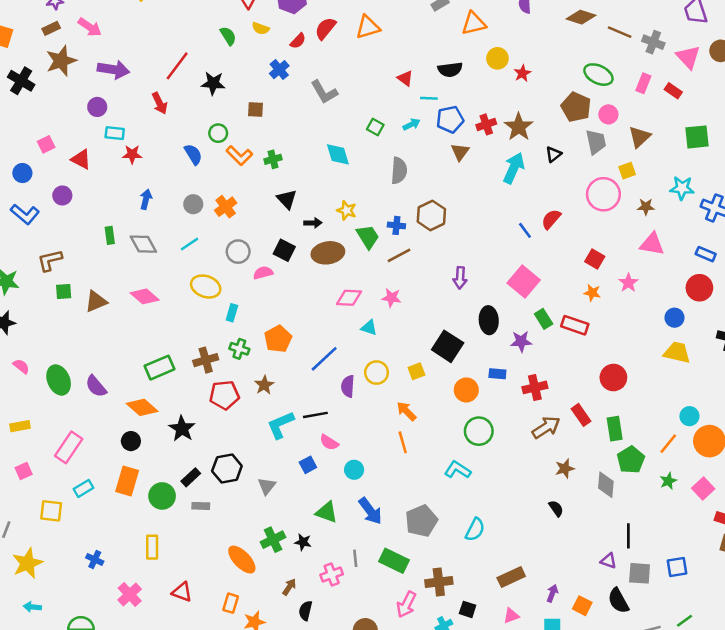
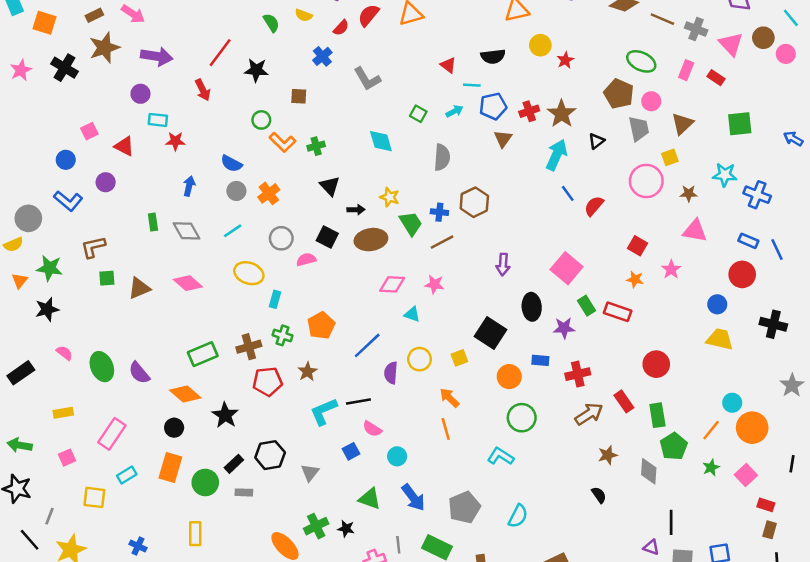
blue semicircle: (193, 154) -> (231, 164), moved, turned 150
blue line: (525, 230) -> (568, 193), moved

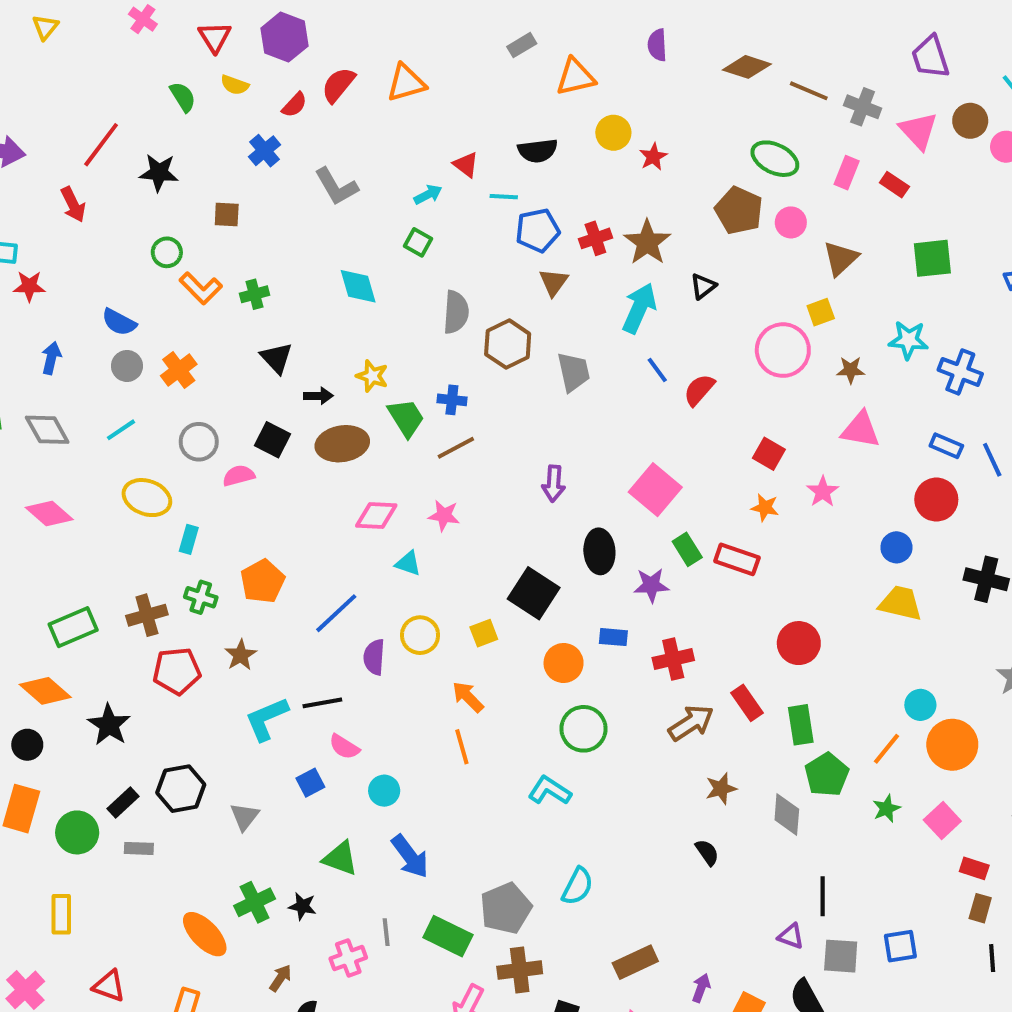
cyan arrow: (454, 111) -> (428, 195), moved
gray trapezoid: (639, 129) -> (574, 372), moved
brown hexagon: (474, 202) -> (508, 344), moved
gray pentagon: (464, 507) -> (506, 908), moved

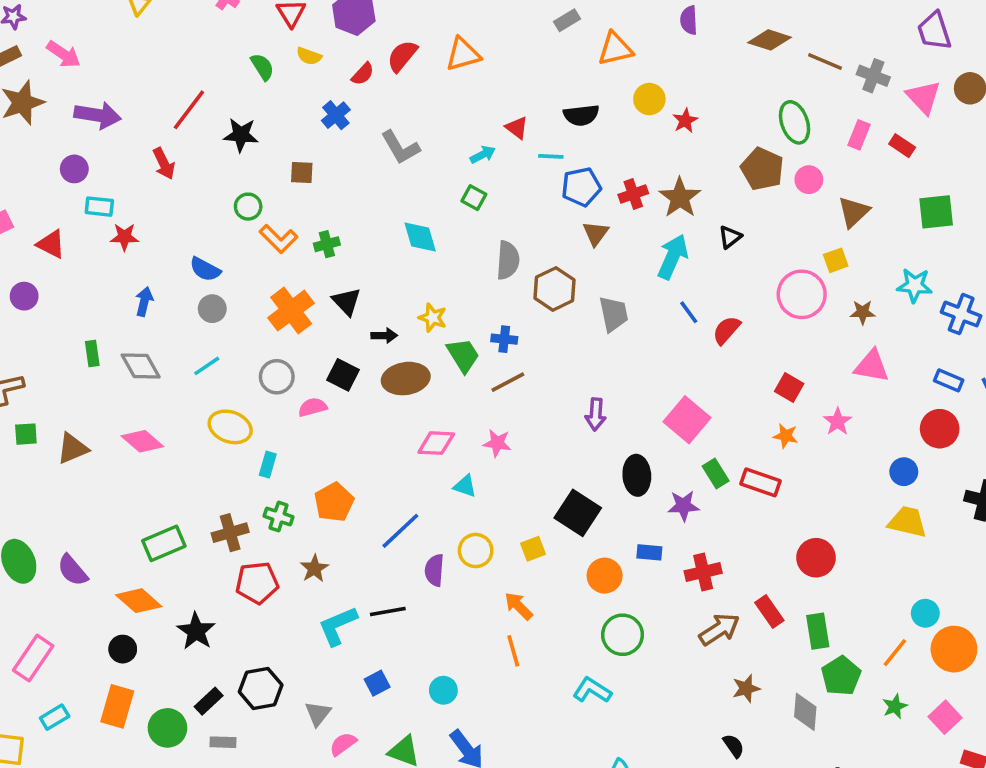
green ellipse: (775, 159) -> (795, 122), turned 45
orange cross: (179, 370) -> (291, 310), moved, size x1.4
pink semicircle: (344, 747) -> (343, 744), moved, turned 112

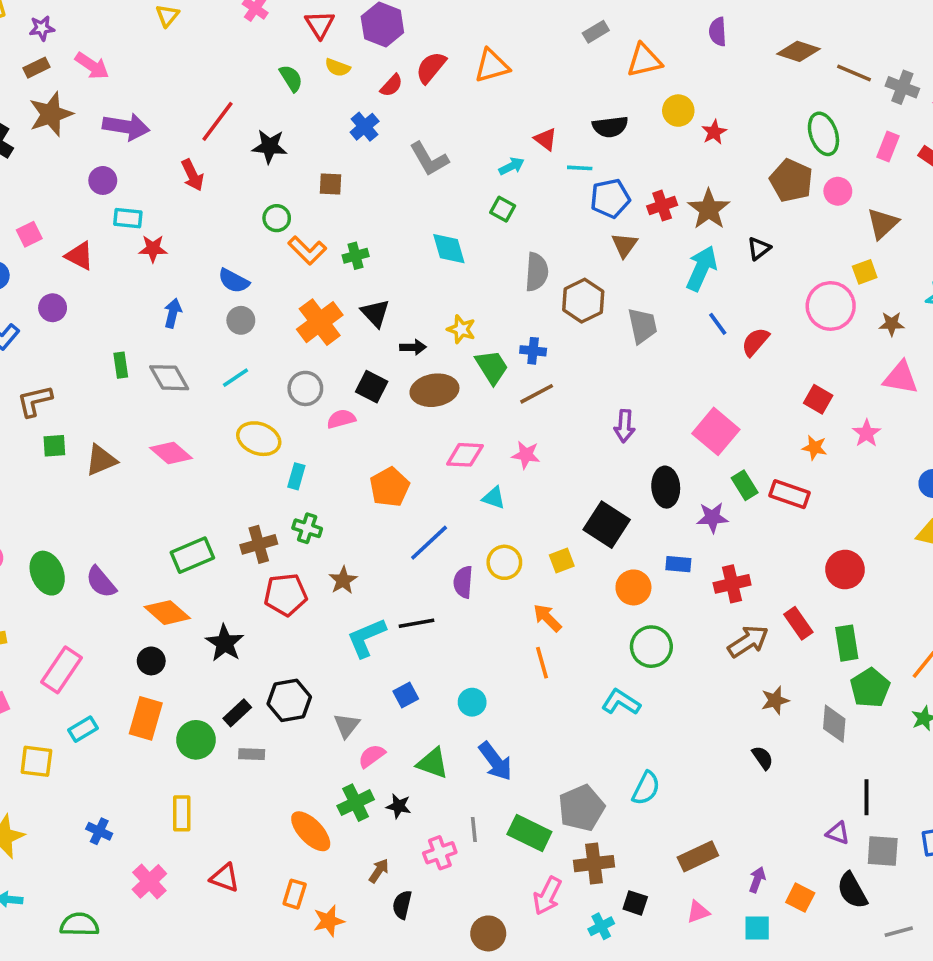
orange pentagon: (334, 502) -> (390, 487), moved

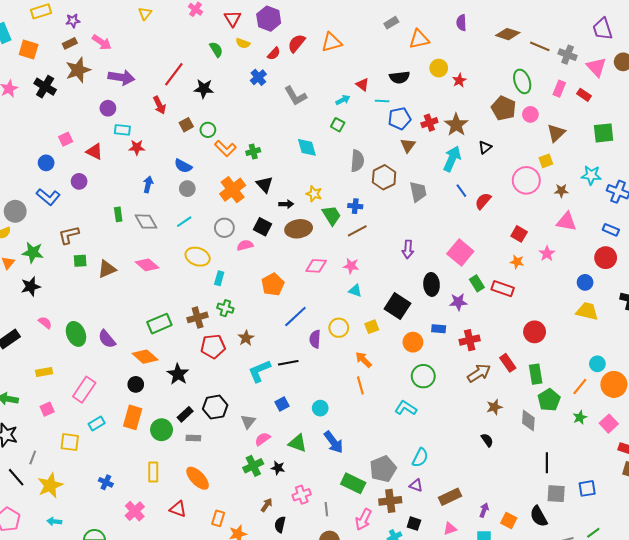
brown square: (330, 184) -> (186, 125), moved, turned -32
cyan triangle: (494, 498) -> (355, 291), moved
gray line: (474, 829) -> (326, 509), moved
orange ellipse: (311, 831) -> (198, 478), moved
purple triangle: (838, 833) -> (416, 485), moved

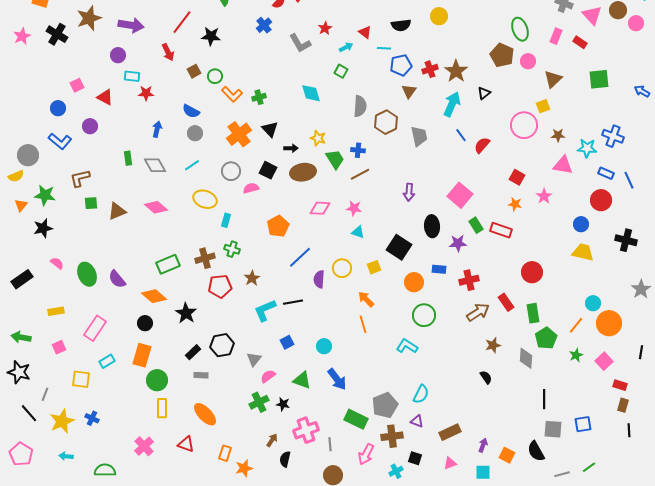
red star: (459, 80) -> (325, 28), moved
cyan star: (591, 175) -> (587, 148), moved
green circle: (162, 430) -> (157, 380), moved
blue cross: (106, 482) -> (92, 418), moved
pink cross: (302, 495) -> (306, 430), size x1.4

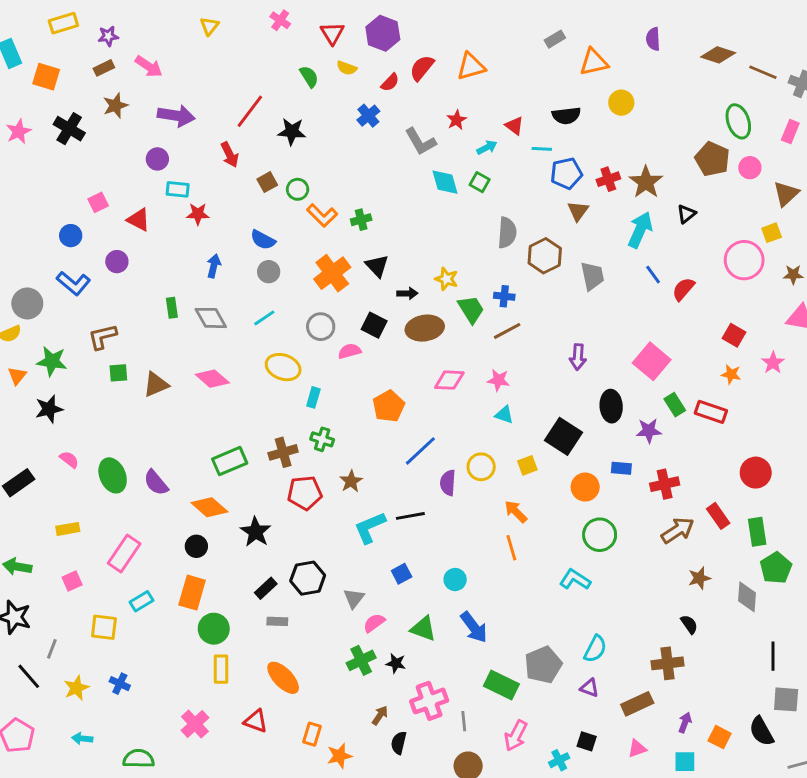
brown star: (89, 18) -> (115, 105), size x0.7
cyan diamond: (311, 93) -> (445, 182), moved
yellow star: (62, 421) -> (76, 688), size x0.7
brown cross: (392, 436) -> (668, 663), moved

